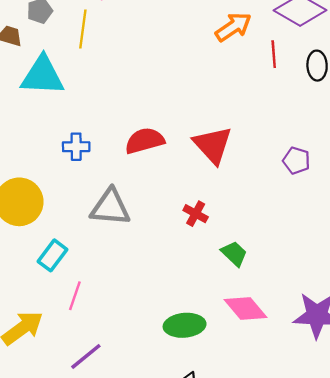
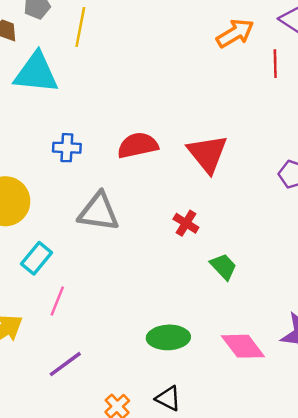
pink diamond: (245, 308) -> (243, 346), moved

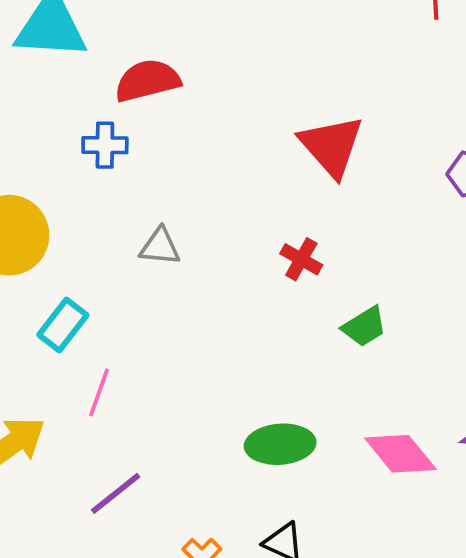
red semicircle: (138, 145) -> (147, 81), moved
gray triangle: (99, 212) -> (160, 247), size x0.6
green trapezoid: (223, 266) -> (364, 327), turned 104

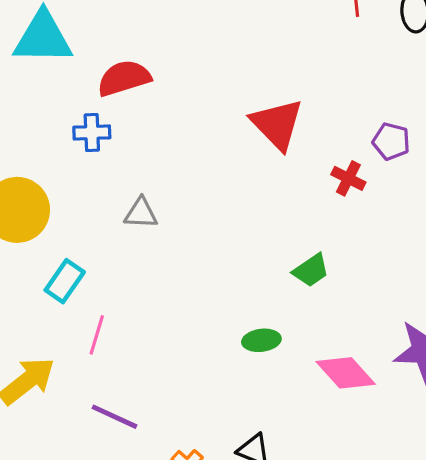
red cross: (301, 259) -> (348, 178), moved
green ellipse: (280, 444) -> (261, 340), moved, size x0.7
purple line: (116, 493) -> (115, 417), turned 66

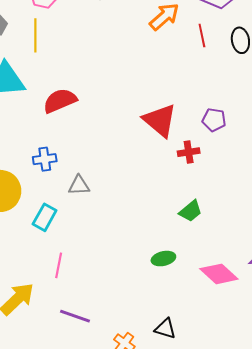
blue cross: (92, 133) -> (45, 159), moved
purple pentagon: (391, 141) -> (214, 120), moved
red cross: (348, 178) -> (189, 152), moved, turned -30
cyan rectangle: (65, 281) -> (45, 217), moved

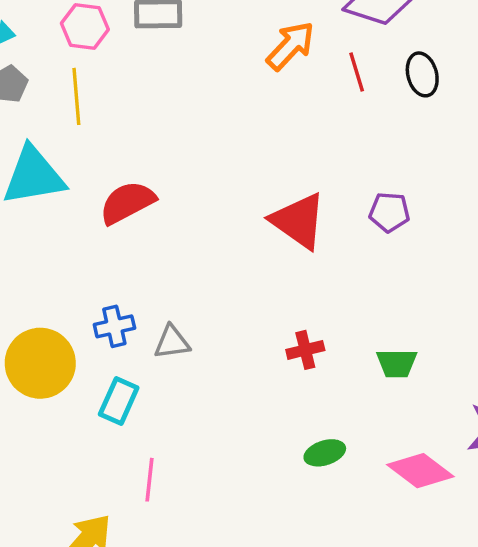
red cross: (189, 152) -> (305, 350), moved
blue cross: (45, 159) -> (114, 326), moved
green trapezoid: (191, 211) -> (397, 363), moved, turned 45

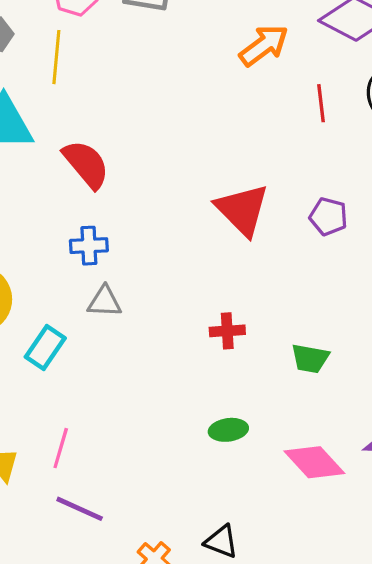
red line: (357, 72) -> (321, 103), moved
red semicircle: (127, 203) -> (86, 164), turned 68
blue cross: (114, 326) -> (89, 246), moved
pink line: (149, 480) -> (61, 448), moved

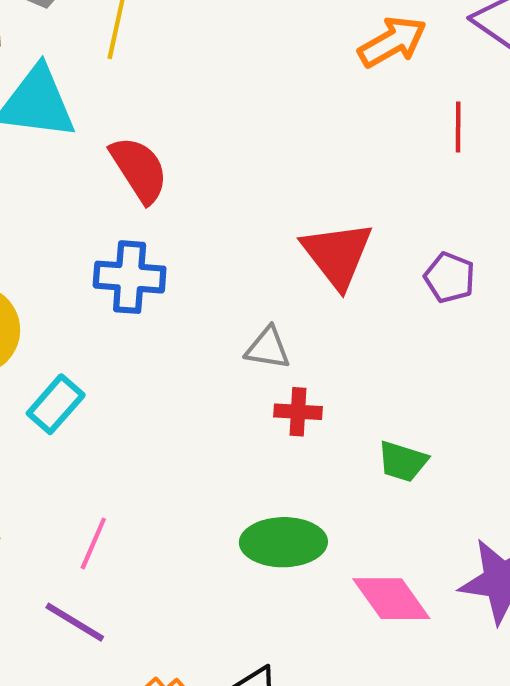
blue cross: (89, 246) -> (130, 277), size x1.4
gray triangle: (105, 302) -> (268, 348), moved
green ellipse: (228, 430) -> (283, 542), size x1.6
pink line: (61, 448) -> (93, 543), moved

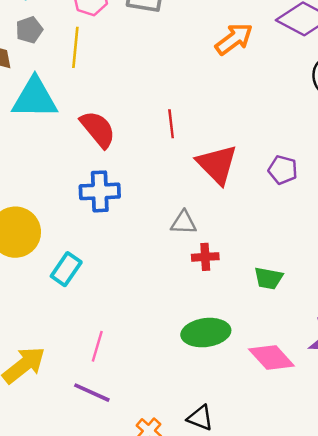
red line: (458, 127) -> (171, 124), moved

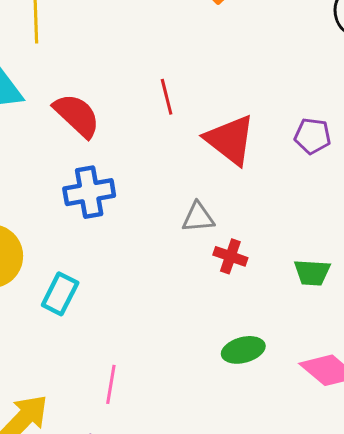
red cross: (205, 257) -> (230, 256), turned 30
green ellipse: (206, 333) -> (243, 350), size x0.7

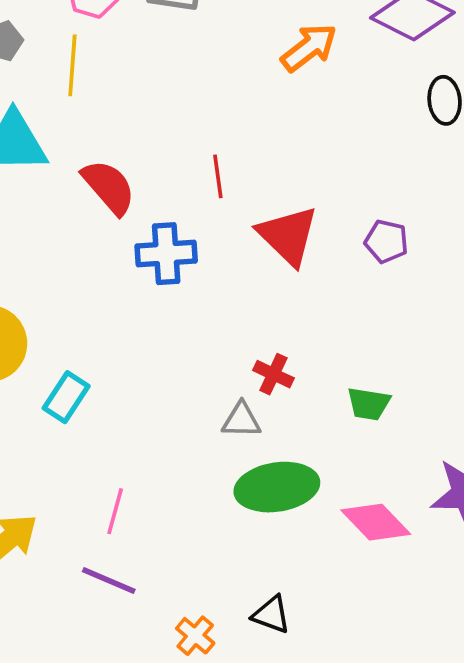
blue cross: (89, 192) -> (166, 254), moved
gray triangle: (198, 217) -> (241, 420), moved
green ellipse: (243, 350) -> (277, 487), size x1.6

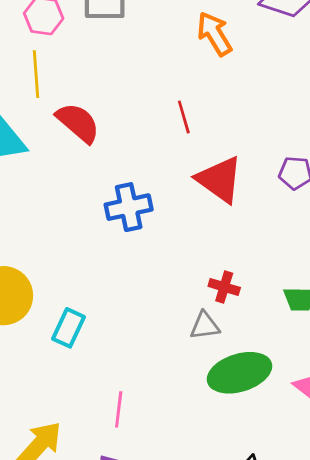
orange arrow: (309, 48) -> (214, 34), turned -75
red line: (218, 176) -> (184, 117), moved
red semicircle: (109, 187) -> (78, 123), moved

